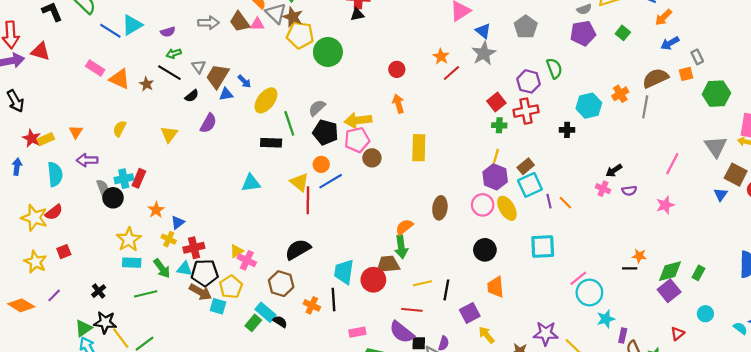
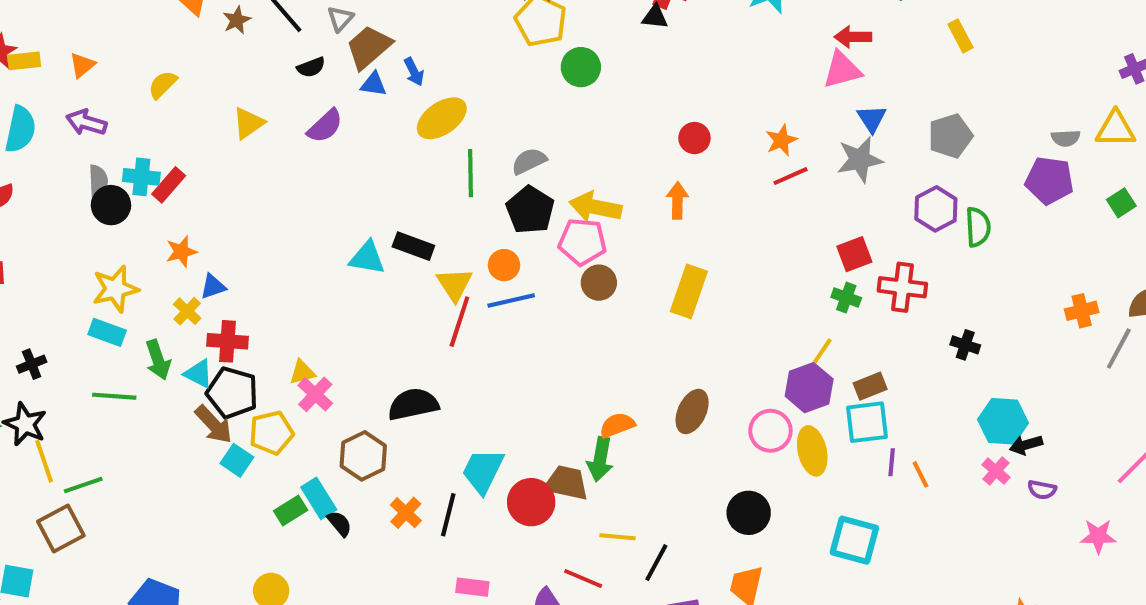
green circle: (328, 52) -> (581, 67), size x0.7
purple hexagon: (528, 81) -> (936, 209), moved
cyan hexagon: (589, 106) -> (1003, 421), moved
black rectangle: (271, 143) -> (413, 246), moved

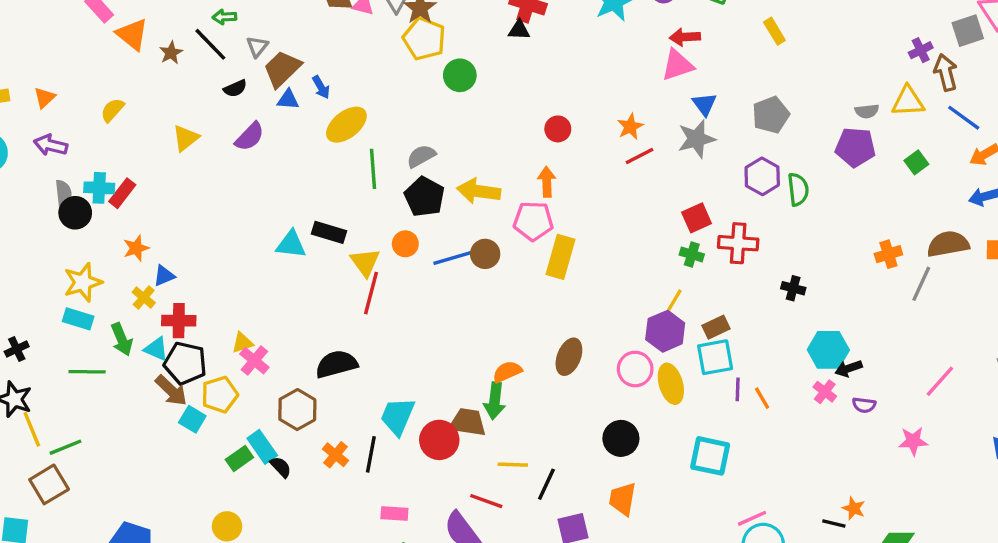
pink pentagon: (582, 242) -> (533, 221), moved
blue line: (511, 301) -> (453, 258), moved

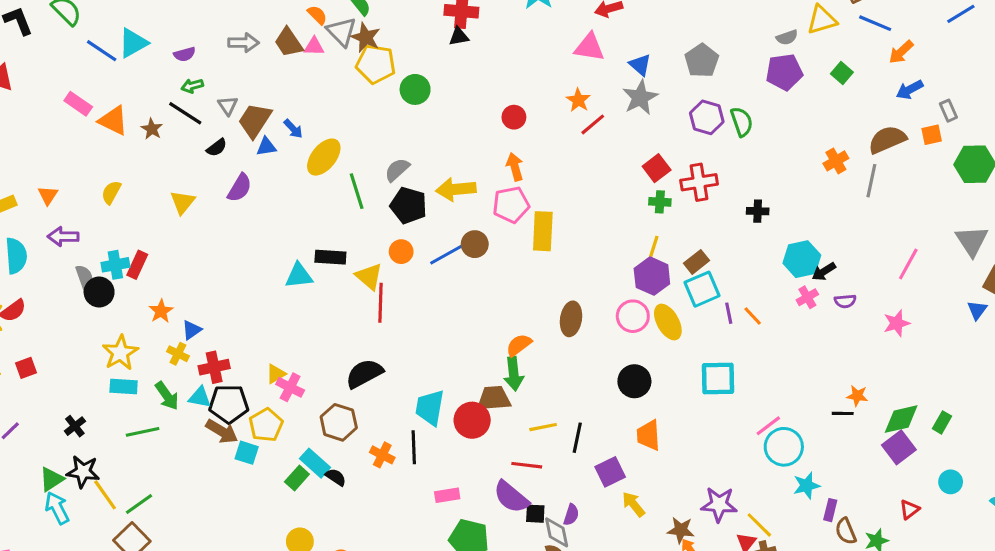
pink triangle: (677, 65) -> (589, 47), moved, turned 40
pink cross: (825, 392) -> (807, 297), turned 35

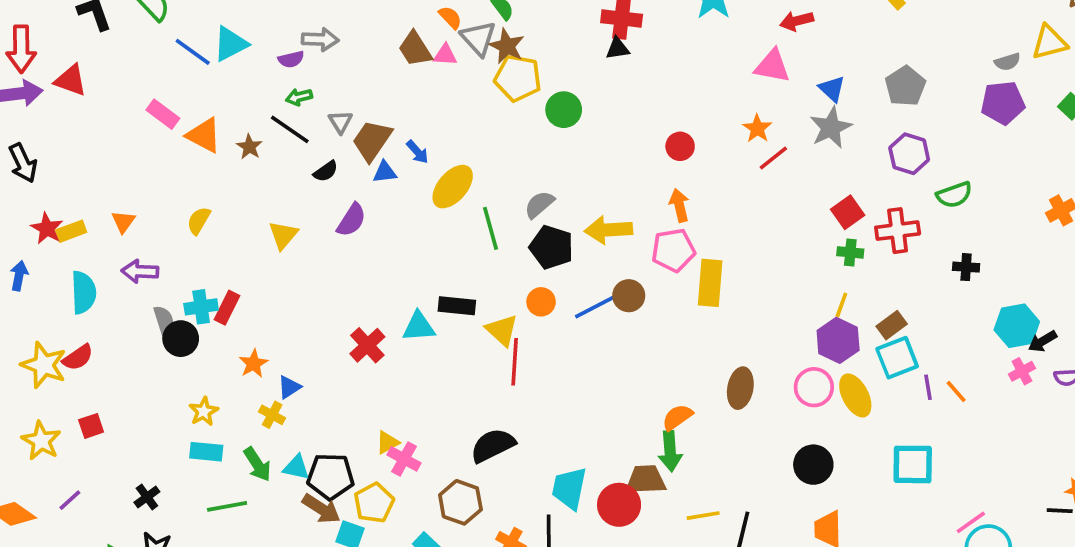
gray arrow: (244, 43) -> (320, 39), moved
green semicircle: (742, 122) -> (954, 195), moved, turned 88
yellow star: (120, 353) -> (204, 411), size x0.7
red cross: (214, 367) -> (367, 345), moved, turned -32

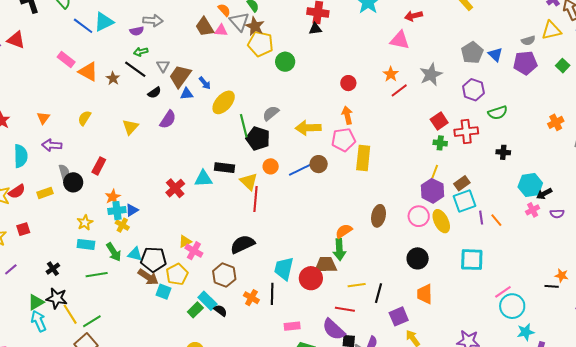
blue triangle: (832, 89) -> (495, 55), moved
yellow rectangle: (71, 231) -> (45, 193), moved
black pentagon: (551, 247) -> (258, 138), moved
cyan cross: (201, 307) -> (117, 211), moved

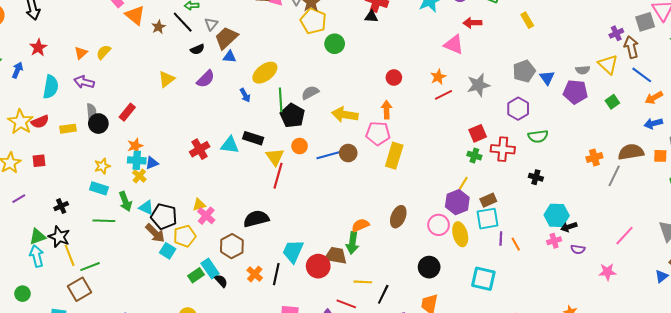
yellow triangle: (551, 30) -> (608, 64), turned 45
blue arrow: (205, 83) -> (245, 95), moved
yellow semicircle: (84, 118) -> (104, 52), moved

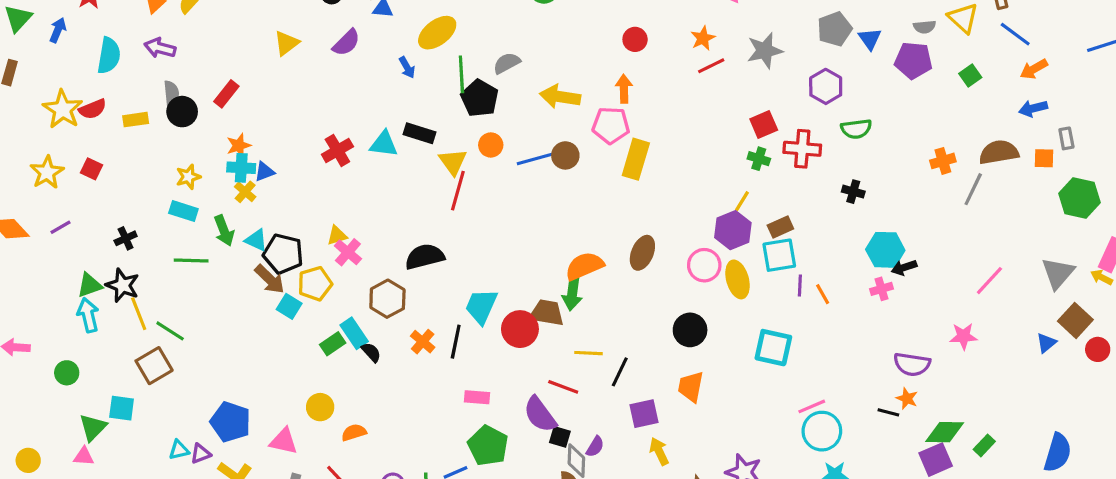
red square: (39, 161) -> (91, 169), turned 32
orange semicircle: (360, 225) -> (584, 266), size x1.4
purple semicircle: (578, 249) -> (912, 364), moved, size x1.6
green line: (90, 267) -> (170, 331), turned 54

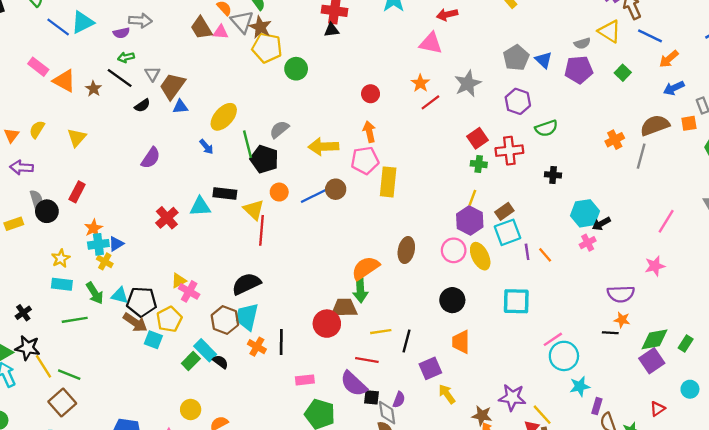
yellow triangle: (287, 43) -> (77, 138), moved
purple semicircle: (346, 43) -> (151, 158), moved
cyan trapezoid: (481, 306) -> (247, 317), moved

